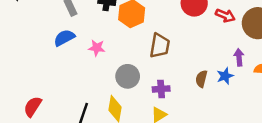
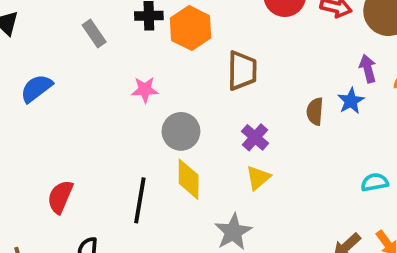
blue semicircle: (64, 38) -> (36, 88), moved
gray circle: (128, 76) -> (181, 131), moved
purple cross: (161, 89) -> (255, 137), turned -35

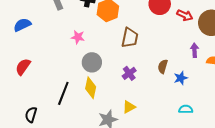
blue star: (351, 101) -> (181, 78), moved
yellow triangle: (258, 178) -> (129, 107), moved
red semicircle: (60, 197) -> (23, 67), moved

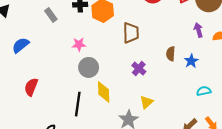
gray circle: (92, 62) -> (89, 67), moved

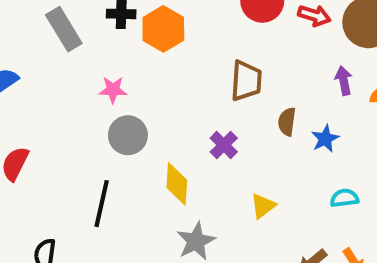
gray rectangle: (51, 15) -> (64, 29), size x1.5
brown trapezoid: (131, 33) -> (246, 81), moved
yellow diamond: (104, 92) -> (177, 184), moved
yellow triangle: (146, 102) -> (263, 206), moved

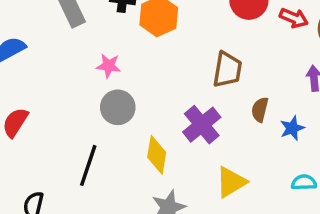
purple cross: (224, 145) -> (202, 125), size x1.5
yellow triangle: (263, 206) -> (231, 182), size x1.4

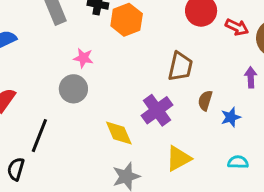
gray circle: (118, 107) -> (73, 89), moved
yellow diamond: (157, 155) -> (119, 133), turned -36
black line: (88, 165) -> (39, 136), moved

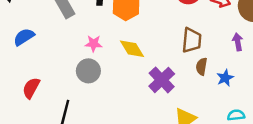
brown trapezoid: (180, 66) -> (192, 40), moved
yellow diamond: (119, 133) -> (132, 49), moved

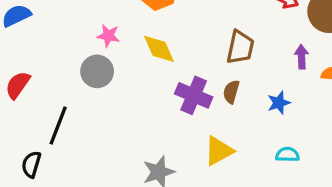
brown semicircle: (202, 66) -> (231, 92), moved
purple cross: (162, 80) -> (194, 95), turned -30

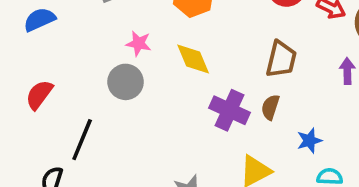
blue star: (279, 103) -> (309, 141), moved

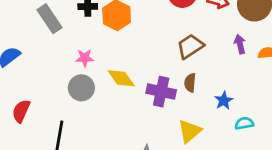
yellow diamond: (193, 59) -> (121, 78), moved
brown trapezoid: (281, 59) -> (190, 46), turned -124

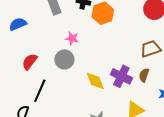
yellow diamond: (121, 78) -> (95, 81), moved
red semicircle: (21, 111) -> (30, 62), moved

